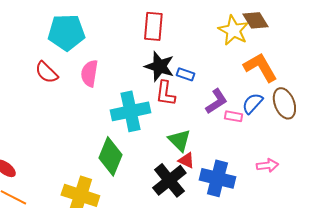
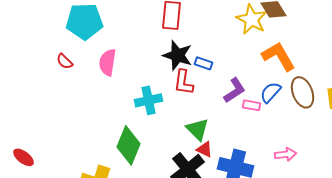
red semicircle: (46, 72) -> (65, 61), size x0.7
cyan cross: (130, 111) -> (149, 100), size x0.7

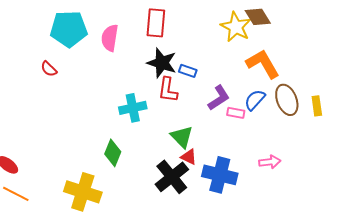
pink semicircle: (108, 62) -> (110, 38), moved
green diamond: (129, 145) -> (113, 153), size x0.7

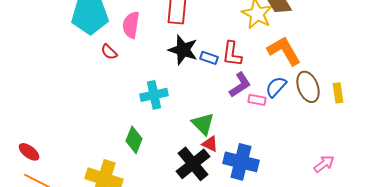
red semicircle: (49, 69) -> (109, 52), moved
red L-shape: (168, 90) -> (232, 54), moved
pink arrow: (270, 162) -> (324, 164), moved, turned -30

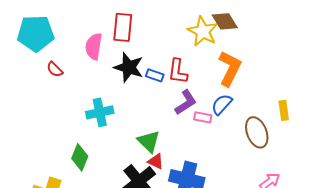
pink semicircle: (131, 25) -> (94, 46), moved
orange L-shape: (284, 51) -> (230, 68), turned 57
brown ellipse: (308, 87) -> (257, 132), moved

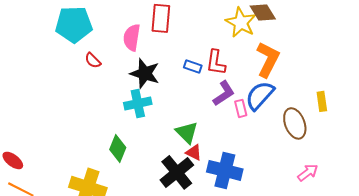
black star: (129, 67) -> (145, 73), moved
blue semicircle: (222, 104) -> (260, 95), size x1.4
pink rectangle: (203, 117) -> (241, 108), turned 66

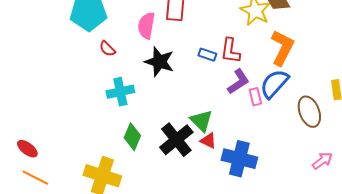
cyan cross: (138, 103) -> (120, 92), moved
black cross: (177, 172) -> (176, 140), moved

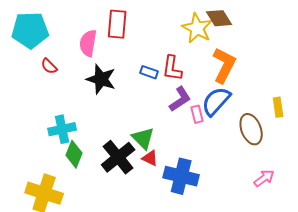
cyan cross: (120, 92) -> (62, 129), moved

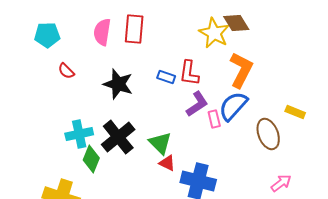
cyan pentagon: (30, 30) -> (47, 35), size x0.7
pink semicircle: (88, 43) -> (102, 32), moved
yellow rectangle: (278, 107) -> (295, 112), turned -60
black cross: (118, 157) -> (118, 137), moved

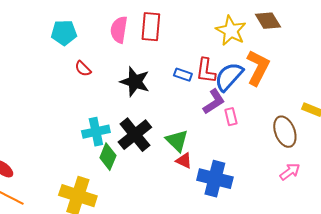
brown diamond: (236, 23) -> (268, 21), moved
blue semicircle: (233, 106) -> (229, 77), moved
pink arrow: (281, 183) -> (290, 172), moved

